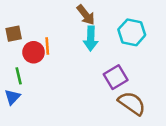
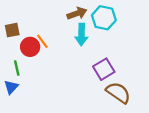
brown arrow: (86, 15) -> (77, 13), turned -72
cyan hexagon: (132, 32) -> (104, 18), moved
orange line: (47, 46) -> (42, 41), turned -32

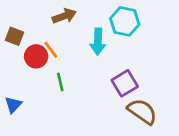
brown arrow: (77, 13) -> (64, 16), moved
brown square: (12, 30) -> (15, 36), turned 32
green line: (17, 68) -> (60, 82), moved

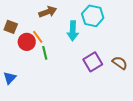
green line: (60, 82) -> (45, 53), moved
brown semicircle: (142, 111) -> (120, 63), moved, size x0.7

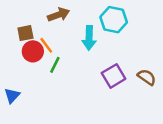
brown square: (11, 27) -> (25, 33), moved, turned -32
green line: (45, 53) -> (55, 65), turned 40

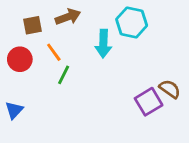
brown square: (25, 33) -> (33, 25), moved
red circle: (33, 51) -> (20, 59), moved
purple square: (114, 76) -> (149, 102), moved

